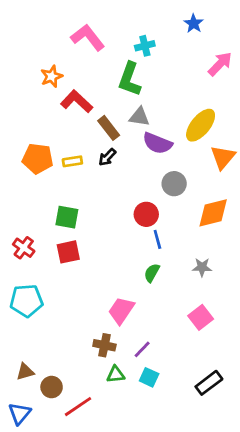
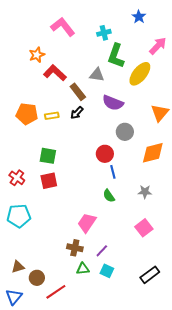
green L-shape: (130, 79) -> (116, 56), moved
gray triangle: (139, 117) -> (97, 75), moved
yellow ellipse: (201, 125) -> (140, 74), moved
green semicircle: (152, 273) -> (109, 196), turned -64

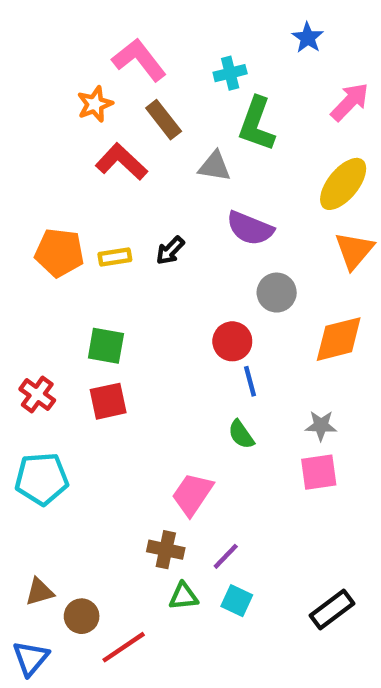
orange star: (37, 55) -> (95, 104), moved
yellow ellipse: (140, 74) -> (343, 184), moved
brown rectangle: (78, 92) -> (164, 120), moved
pink square: (144, 228) -> (319, 472), moved, turned 30

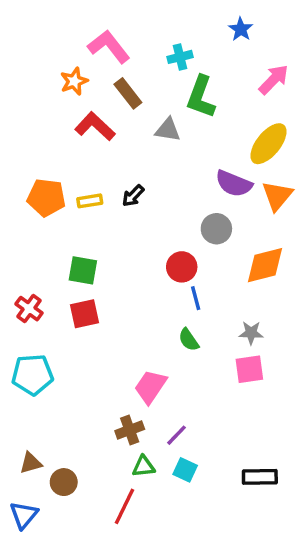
purple semicircle: (250, 228) -> (234, 184), moved
brown cross: (166, 550) -> (130, 430), turned -32
black rectangle: (332, 610) -> (260, 477), turned 36
red line: (124, 647) -> (124, 506), moved, turned -30

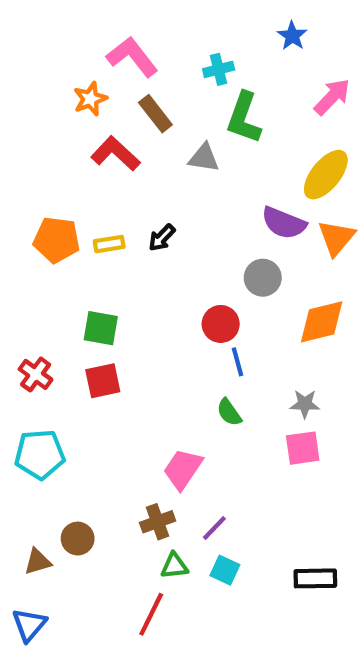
brown circle: (64, 482) -> (78, 539), moved

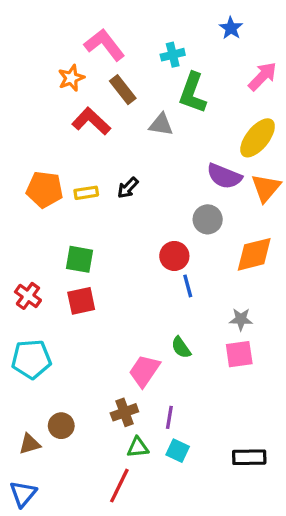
green semicircle: (229, 412) -> (181, 347), moved
purple line: (214, 528) -> (169, 417), turned -35

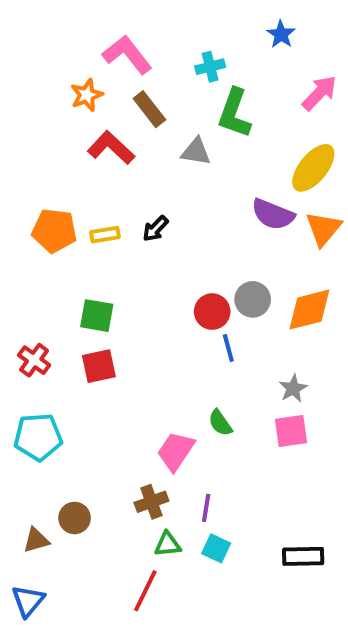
gray circle: (208, 219) -> (253, 299), moved
gray star: (241, 319) -> (293, 388), turned -30

